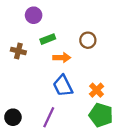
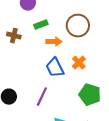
brown circle: (88, 40) -> (78, 26), size x1.5
orange cross: (97, 90) -> (79, 63), moved

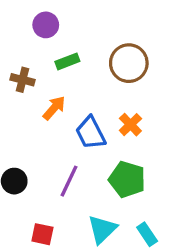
orange arrow: (54, 42) -> (54, 108), moved, turned -49
green pentagon: (90, 95) -> (127, 179), moved

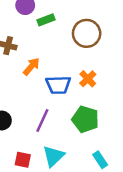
green rectangle: (67, 61) -> (46, 20), moved
blue trapezoid: (91, 133) -> (58, 85), turned -65
cyan triangle: (102, 229) -> (53, 156), moved

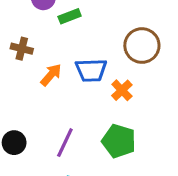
brown circle: (87, 33) -> (142, 46), moved
blue trapezoid: (58, 85) -> (91, 70), moved

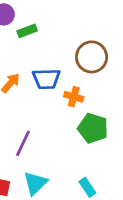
orange cross: (122, 90) -> (74, 97), turned -30
green pentagon: (119, 141) -> (93, 128), moved

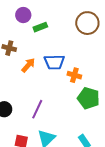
brown circle: (92, 57) -> (87, 23), moved

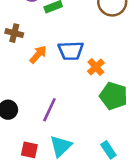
orange cross: (74, 75) -> (96, 67), turned 32

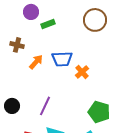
green pentagon: (113, 96) -> (99, 112), moved

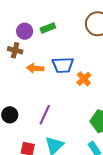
purple circle: (31, 12) -> (25, 31), moved
orange arrow: (36, 62) -> (35, 68), turned -126

